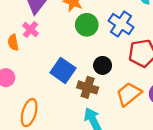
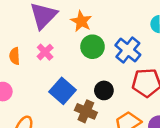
pink cross: (30, 30) -> (45, 52), moved

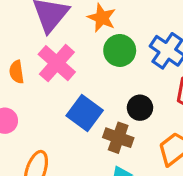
pink cross: (45, 52) -> (57, 63), size x1.6

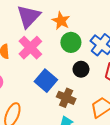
black circle: (140, 108) -> (81, 69), moved

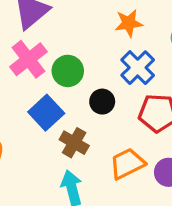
orange star: (61, 21) -> (129, 23), moved, turned 30
green circle: (71, 42) -> (68, 71), moved

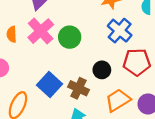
black circle: (102, 102) -> (102, 70), moved
blue square: (46, 113) -> (49, 85), moved

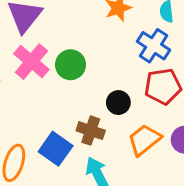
blue cross: (120, 31) -> (154, 46), moved
blue square: (49, 85) -> (56, 149), moved

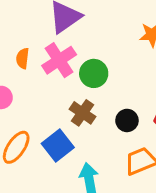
brown cross: (91, 131) -> (83, 113), moved

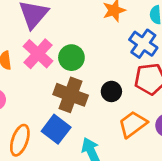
brown cross: (83, 113) -> (71, 95), size x1.4

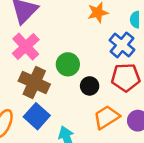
green circle: (71, 58) -> (68, 64), moved
brown cross: (71, 95) -> (34, 83), moved

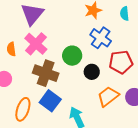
blue cross: (122, 45) -> (101, 38), moved

